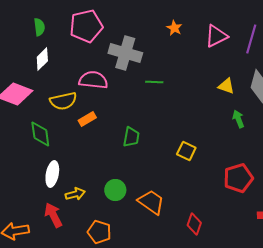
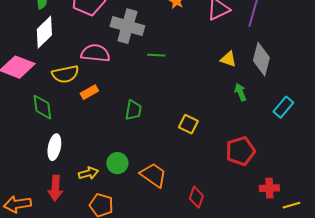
white diamond: (42, 59) -> (44, 32), size x1.4
yellow arrow: (75, 194) -> (88, 173), moved
red arrow: (53, 215) -> (55, 188), turned -150

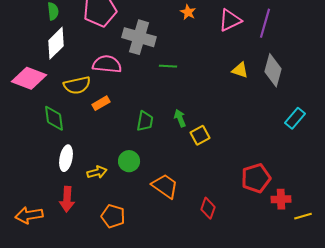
green arrow: (240, 92) -> (180, 118), moved
yellow square: (188, 124) -> (200, 135), turned 36
red pentagon: (240, 151) -> (256, 178), moved
green circle: (117, 163) -> (129, 161), moved
yellow arrow: (88, 173) -> (97, 172), moved

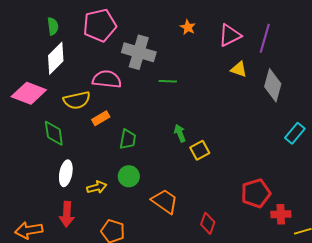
yellow triangle: (240, 70) -> (239, 69), moved
green trapezoid: (145, 121) -> (128, 139), moved

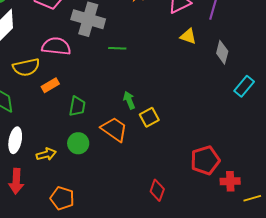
gray diamond: (273, 85) -> (222, 52), size x0.7
cyan rectangle: (295, 133) -> (244, 86), moved
orange trapezoid: (165, 201) -> (114, 129), moved

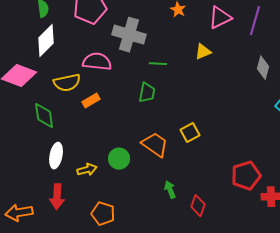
yellow triangle: (188, 36) -> (203, 52), moved, turned -42
green arrow: (129, 100) -> (170, 190), moved
green trapezoid: (77, 106) -> (147, 93), moved

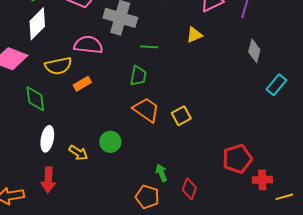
orange trapezoid: (155, 145) -> (146, 110), moved
yellow arrow: (87, 170) -> (78, 153), turned 48
orange pentagon: (103, 214) -> (147, 197), moved

